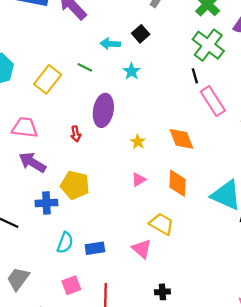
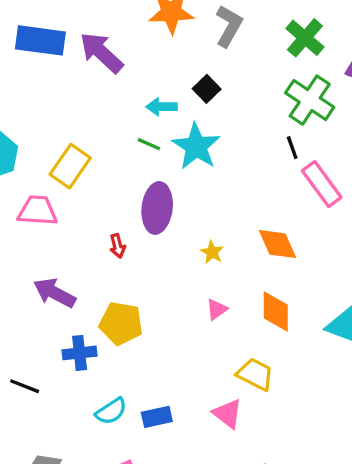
green line: (85, 67) -> (149, 144), moved
cyan star: (132, 71) -> (196, 146), size x1.8
pink trapezoid: (25, 128) -> (38, 211), moved
cyan semicircle: (65, 243) -> (111, 411), turned 40

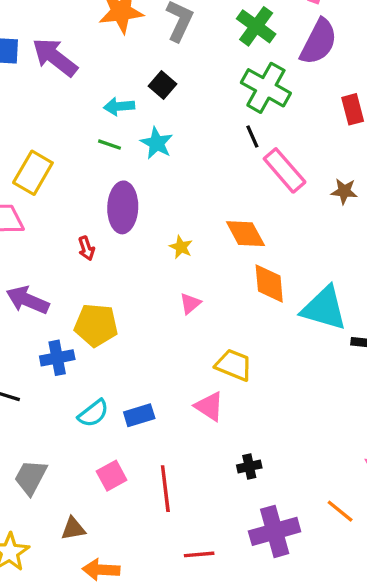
cyan star: (196, 146) -> (157, 143), size x0.7
orange diamond: (276, 311) -> (269, 284), moved

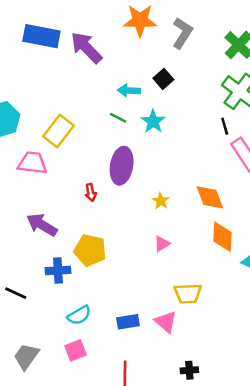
yellow trapezoid: (234, 365) -> (188, 294), turned 148
blue rectangle: (139, 415) -> (128, 322), moved
pink square: (112, 476) -> (76, 350), moved

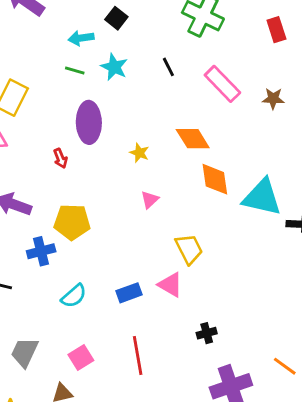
black line: (225, 126) -> (168, 67), moved
yellow trapezoid: (188, 294) -> (189, 249), turned -104
pink square: (76, 350) -> (81, 358), moved

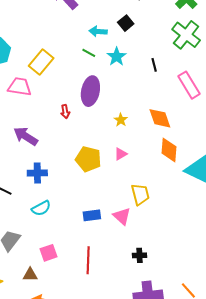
yellow pentagon: (72, 222) -> (88, 159), moved
cyan semicircle: (74, 296) -> (41, 208), moved

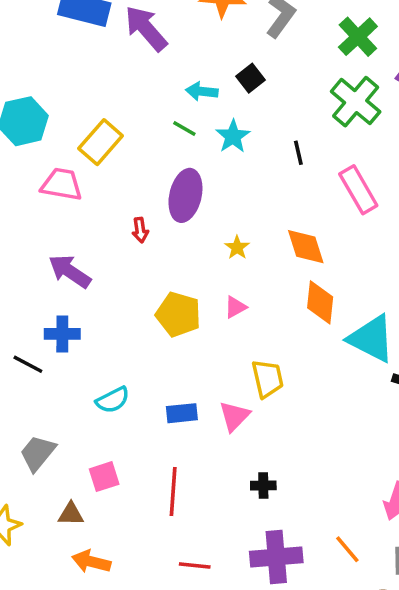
blue cross: (37, 173) -> (62, 334), moved
cyan semicircle: (41, 208) -> (113, 400), moved
pink triangle: (122, 216) -> (234, 416), turned 30

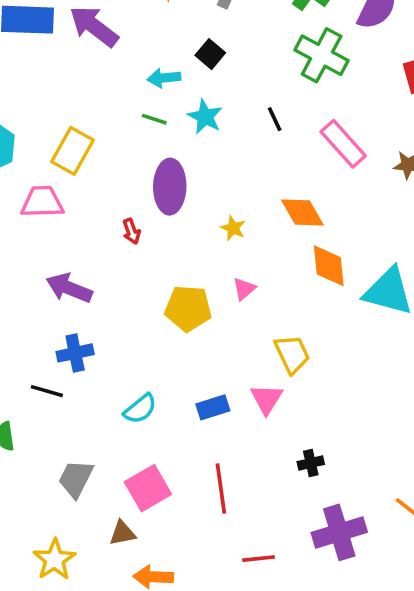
pink square: (104, 477) -> (148, 488), size x1.4

